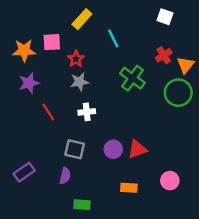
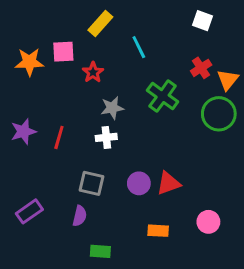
gray star: (79, 82) -> (112, 108), moved
purple star: (29, 83) -> (23, 132), moved
red line: (48, 112) -> (59, 137), turned 48

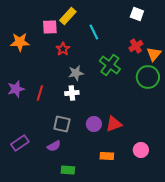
pink square: (63, 52) -> (50, 27), moved
purple semicircle: (80, 216) -> (54, 146), turned 48

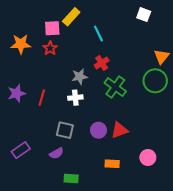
red cross: (136, 46) -> (102, 63), moved
red star: (63, 49) -> (50, 48), moved
green cross: (110, 65) -> (115, 87), moved

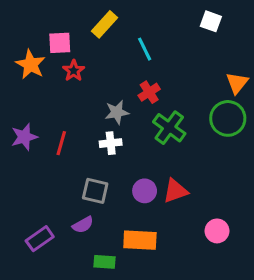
pink square: (52, 28) -> (60, 43), moved
orange star: (21, 44) -> (30, 64), turned 30
purple rectangle: (21, 150) -> (40, 239), moved
orange rectangle: (112, 164) -> (140, 240), moved, size x1.5

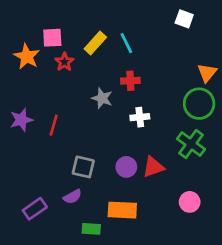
yellow rectangle: (104, 24) -> (95, 43), moved
red cross: (149, 92) -> (130, 81), turned 30
gray star: (117, 112) -> (102, 98), turned 30
green cross: (169, 128) -> (191, 144), moved
white cross: (111, 143) -> (140, 117), moved

